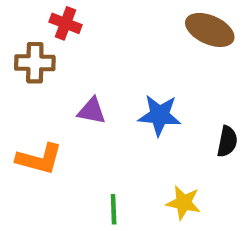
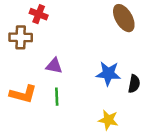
brown ellipse: (210, 30) -> (124, 18), turned 36
blue star: (159, 115) -> (108, 73), moved
green line: (114, 209) -> (57, 97), moved

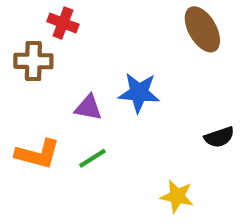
blue star: (108, 73) -> (139, 93), moved
black semicircle: (134, 84) -> (219, 137), turned 60
green line: (57, 97) -> (93, 158), turned 60

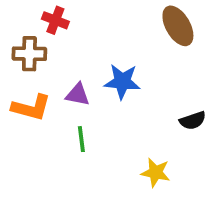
orange L-shape: (38, 154) -> (31, 108), moved
green line: (93, 158) -> (81, 139), turned -65

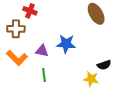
orange L-shape: (31, 108) -> (17, 58), turned 30
yellow star: (156, 173) -> (91, 79), moved

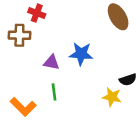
orange L-shape: (17, 58) -> (23, 107), moved

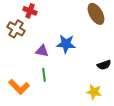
brown cross: (19, 35) -> (16, 29), turned 30
yellow star: (112, 97) -> (94, 92), moved

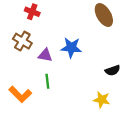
brown cross: (16, 29) -> (22, 41), moved

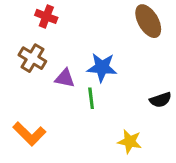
green line: (47, 81) -> (91, 98), moved
yellow star: (102, 100) -> (130, 142), moved

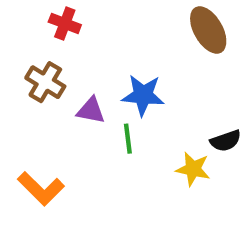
yellow star: (130, 142) -> (193, 169), moved

